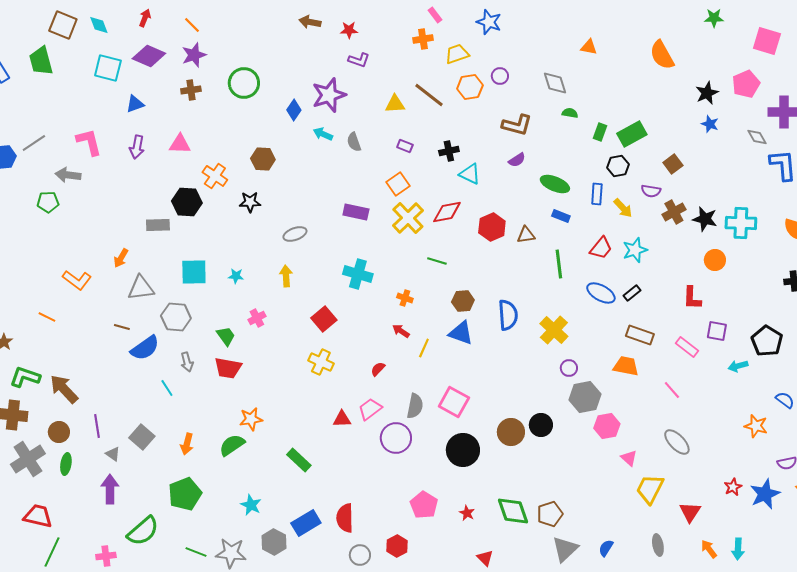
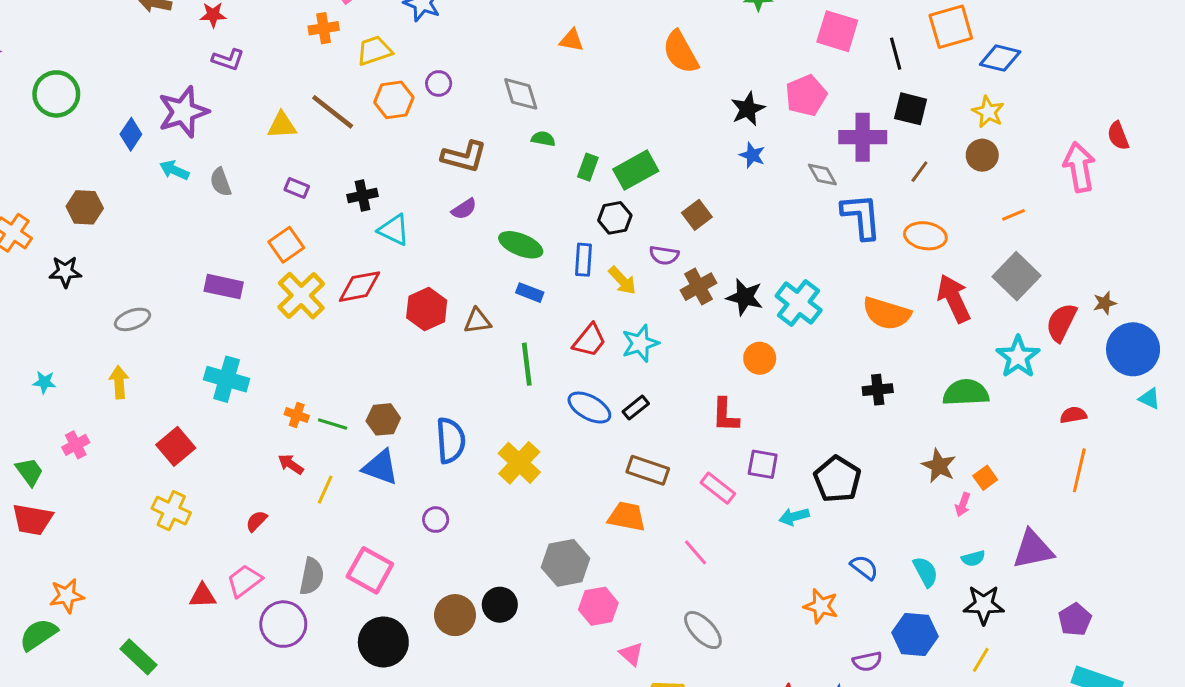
cyan cross: (741, 223) -> (799, 303), turned 36
green line: (437, 261) -> (333, 424), moved
purple circle: (569, 368) -> (436, 520), moved

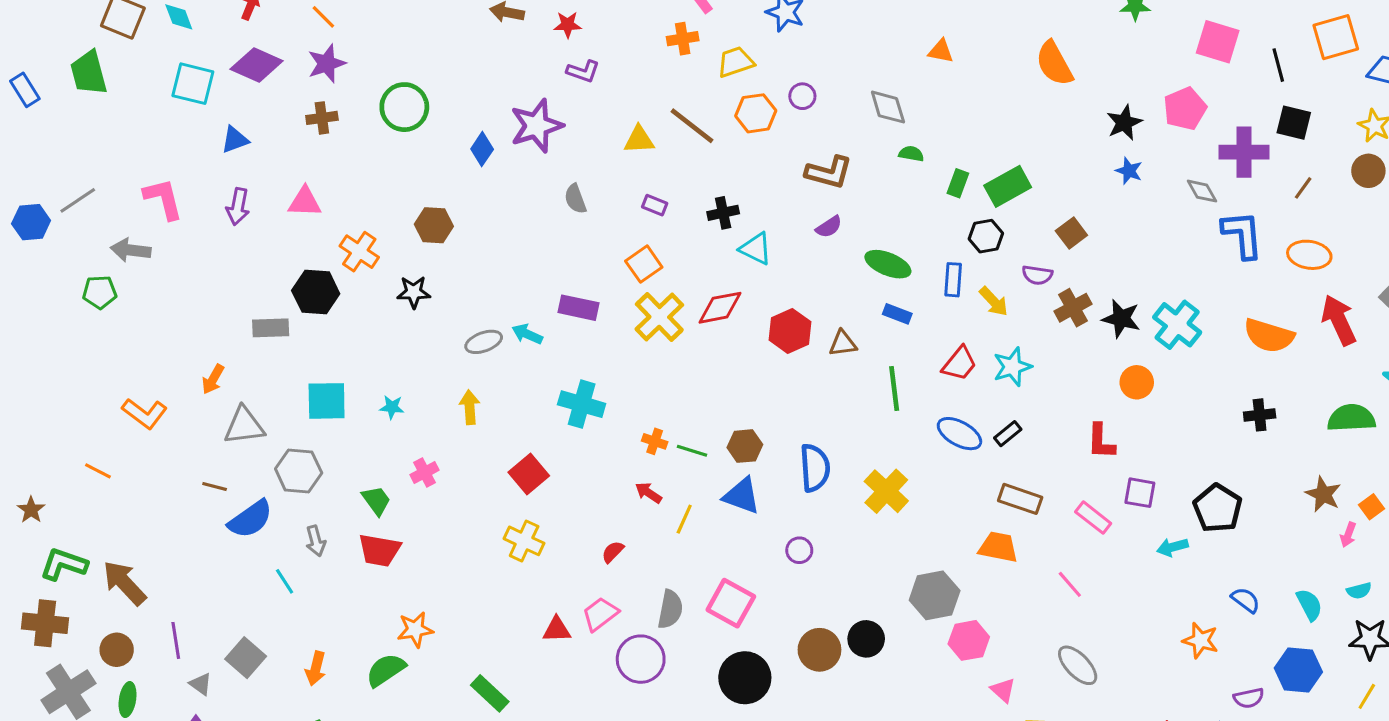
cyan arrow: (174, 170) -> (527, 334), moved

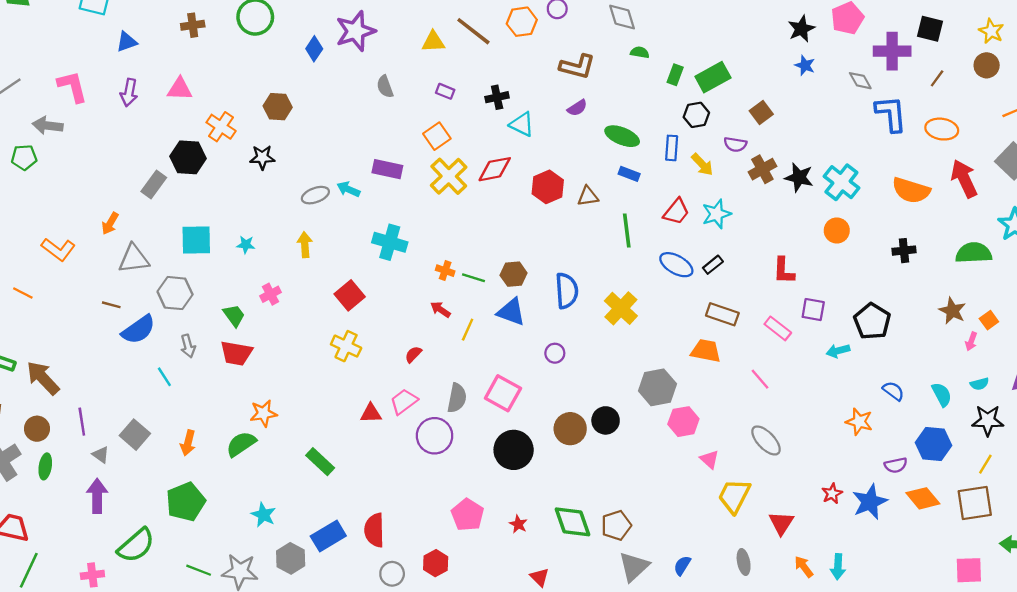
gray rectangle: (271, 328) -> (154, 184), turned -52
orange circle: (1137, 382) -> (837, 230), moved

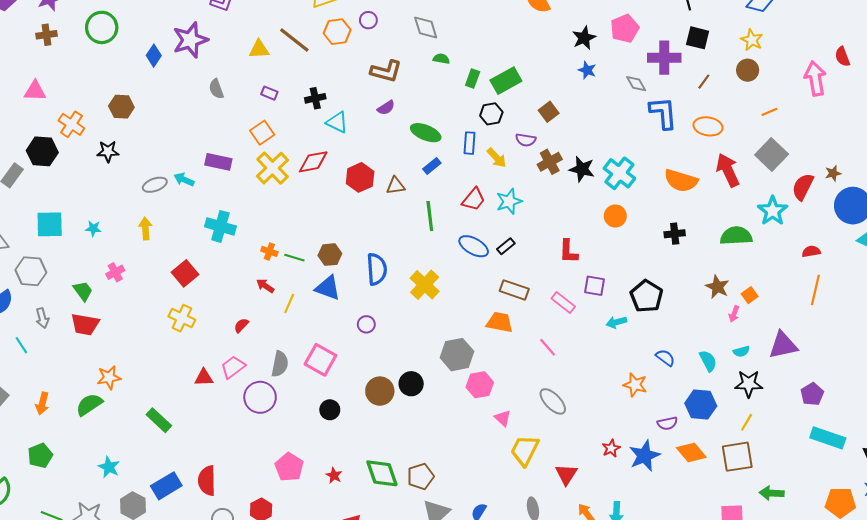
blue rectangle: (629, 174) -> (432, 166), turned -60
black circle: (514, 450) -> (330, 410), size x0.6
green pentagon: (186, 502) -> (40, 456), size x0.7

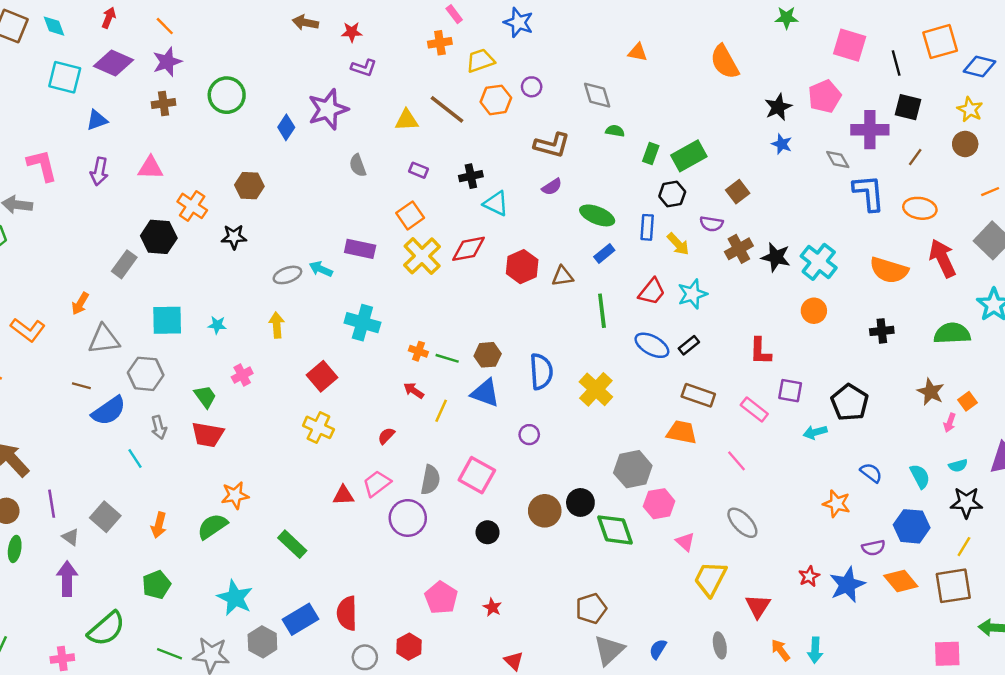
cyan star: (109, 467) -> (235, 598), size x1.4
green diamond: (382, 473) -> (615, 530), moved

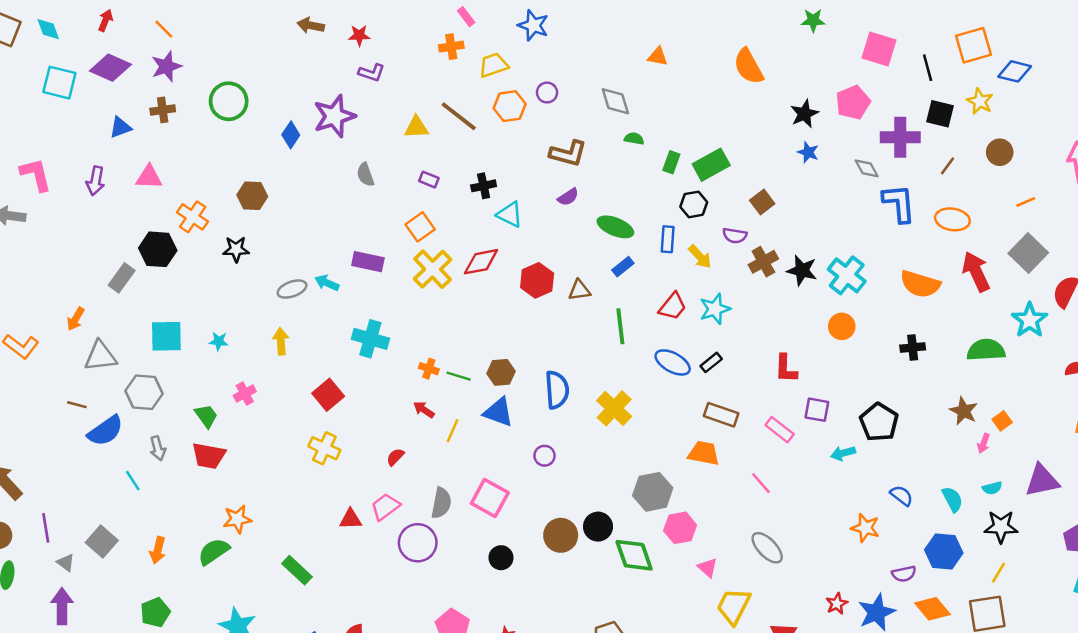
yellow star: (970, 109) -> (980, 101), moved
blue triangle: (97, 120) -> (120, 127), moved

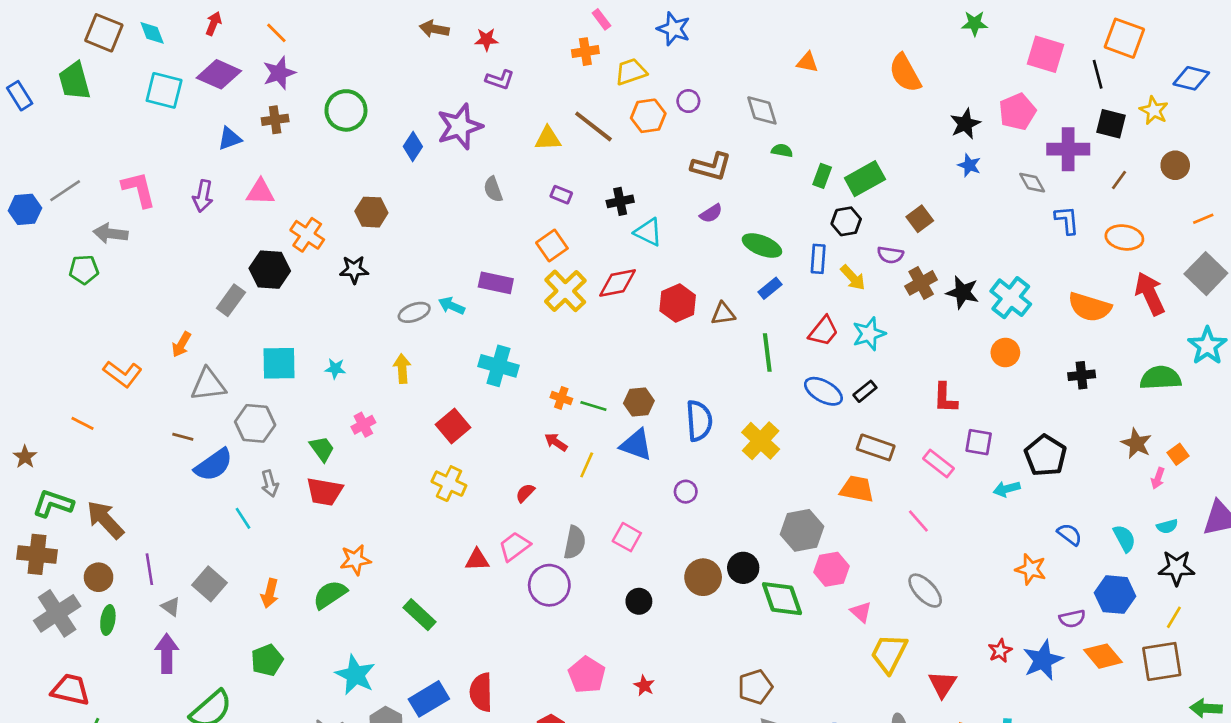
orange square: (974, 45) -> (1124, 38), moved, turned 36
blue L-shape: (899, 203) -> (1067, 220), size x0.7
pink square: (490, 498) -> (627, 537), size x0.7

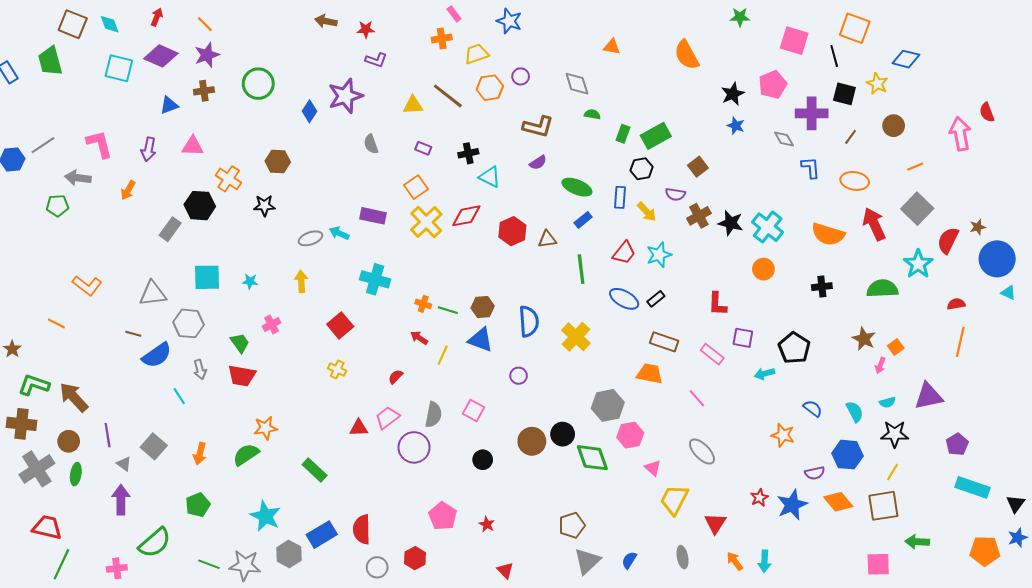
orange arrow: (181, 344) -> (128, 190), moved
yellow cross: (449, 484) -> (337, 370), size x0.7

